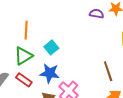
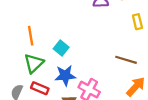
brown line: (108, 71) -> (126, 60), turned -42

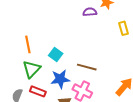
brown line: (126, 60) -> (87, 67), moved

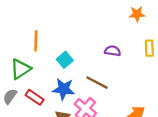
purple semicircle: (90, 12) -> (113, 51), moved
green triangle: (32, 69) -> (20, 69), moved

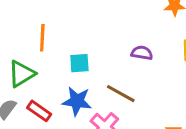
cyan square: (65, 60) -> (79, 63), turned 35

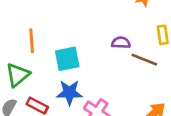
cyan square: (79, 63) -> (67, 59), size x1.4
brown line: (121, 94) -> (144, 60), moved

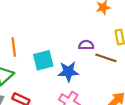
blue star: (69, 93) -> (68, 72), moved

